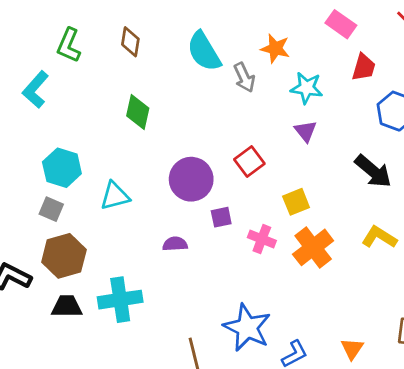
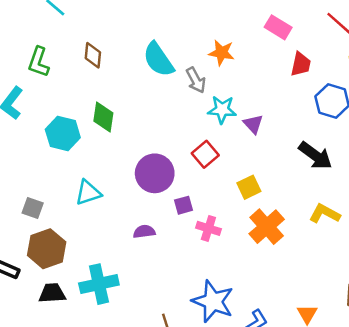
cyan star: (307, 88) -> (222, 110), moved
cyan hexagon: (62, 168) -> (63, 133), moved
pink cross: (262, 239) -> (208, 228), moved

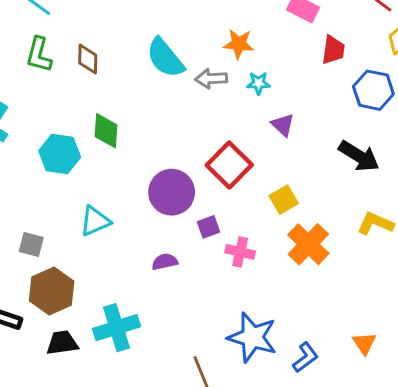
green L-shape: (39, 62) -> (39, 55), moved
gray arrow: (196, 80) -> (211, 79), turned 120
cyan star: (222, 110) -> (258, 83), moved, size x0.7
red square: (205, 154) -> (229, 165), size x1.4

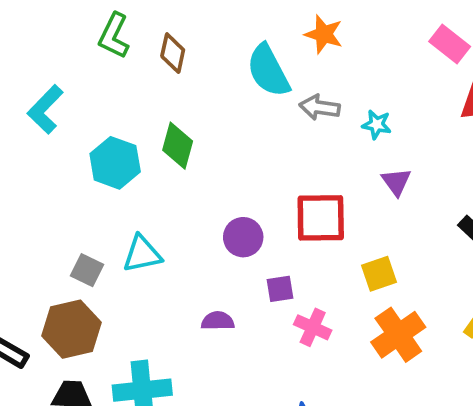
orange star: (239, 44) -> (324, 34), moved
red square: (229, 165) -> (321, 218), turned 33
purple circle: (172, 192) -> (243, 237), size x0.7
gray square: (31, 245) -> (87, 270), moved

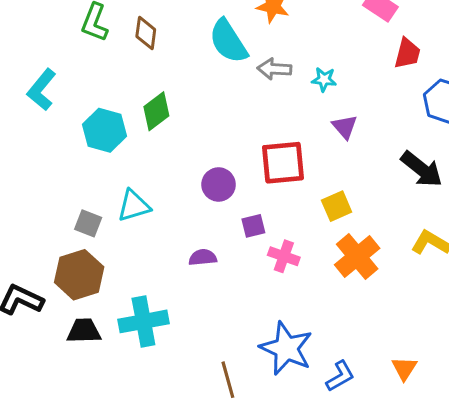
green diamond: (178, 146) -> (156, 111), turned 42

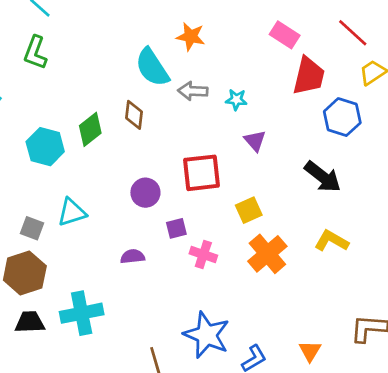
brown diamond: (146, 33) -> (134, 115), moved
red trapezoid: (407, 53) -> (309, 76), size x1.4

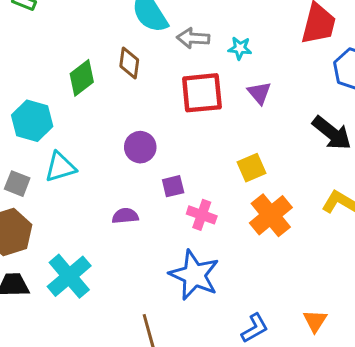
cyan hexagon: (45, 147) -> (32, 121), moved
red square: (201, 173) -> (202, 93), moved
cyan cross: (82, 313) -> (69, 276), turned -30
blue star: (207, 335) -> (194, 275), moved

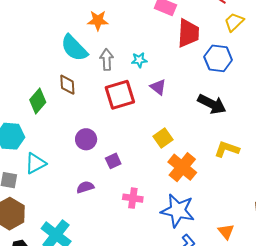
gray arrow: (193, 38) -> (107, 60), turned 95
pink cross: (202, 215) -> (133, 198), moved
blue star: (194, 275) -> (178, 211), moved

